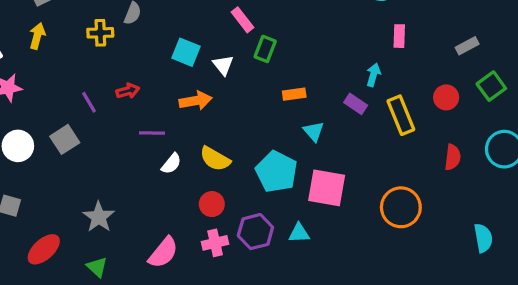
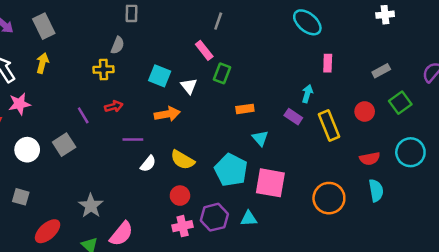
yellow cross: (100, 33) -> (104, 69), moved
red semicircle: (453, 157) -> (370, 159), turned 72
cyan semicircle: (483, 238) -> (376, 190), moved
pink semicircle: (163, 253) -> (121, 234), moved

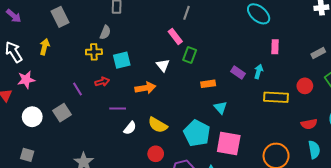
gray rectangle: (44, 26) -> (60, 17), moved
cyan square: (160, 76) -> (122, 60), moved, turned -36
purple rectangle: (293, 117) -> (238, 73), moved
yellow rectangle: (329, 126) -> (276, 97), turned -65

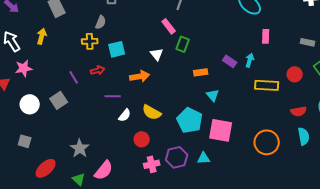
gray rectangle: (318, 53) -> (308, 42), turned 40
red circle: (156, 154) -> (142, 139), moved

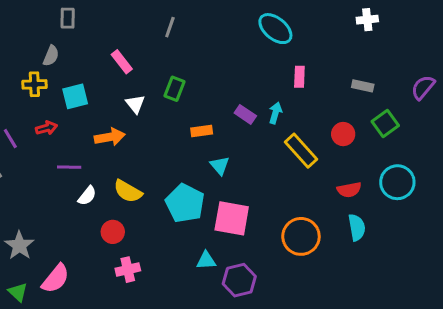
pink rectangle: (169, 26) -> (122, 62), moved
yellow rectangle: (267, 85) -> (301, 151), turned 45
purple hexagon: (177, 157) -> (239, 280), moved

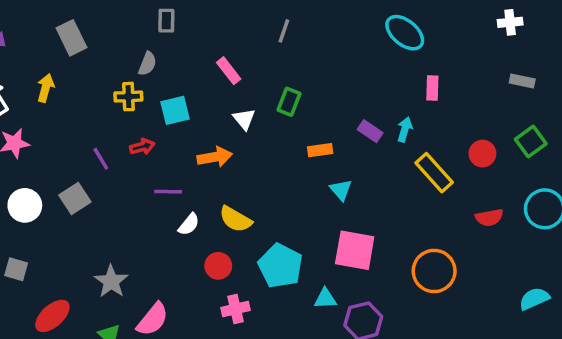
gray rectangle: (363, 86) -> (522, 81), moved
cyan pentagon: (185, 203) -> (280, 266), moved
cyan semicircle: (357, 227) -> (534, 299), moved, turned -104

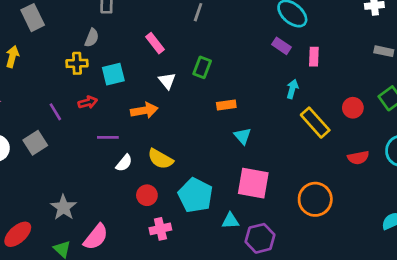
purple rectangle: (370, 131) -> (282, 46), moved

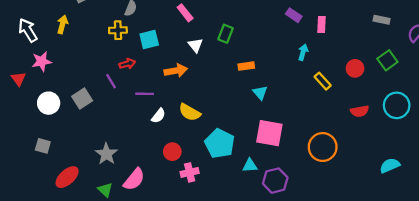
purple line: (55, 112) -> (111, 81), moved
yellow rectangle: (315, 123) -> (323, 81), size x0.7
red circle: (147, 195) -> (172, 152), moved

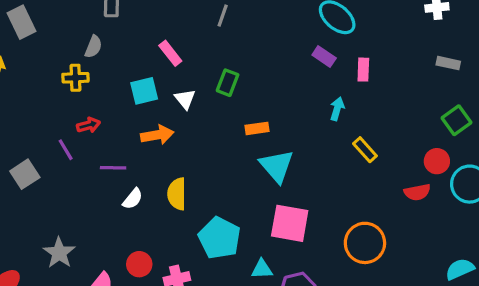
cyan square: (149, 39) -> (144, 91), moved
red circle: (355, 68) -> (437, 161), moved
cyan triangle: (260, 93) -> (277, 166), size x1.6
yellow semicircle: (190, 112) -> (177, 194), turned 60
red circle: (172, 152) -> (139, 264), moved

